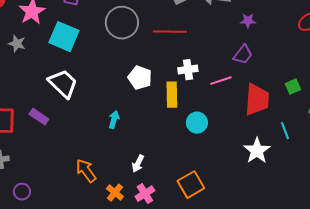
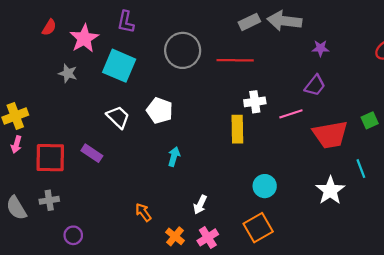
white pentagon: (140, 78) -> (160, 111), moved
white trapezoid: (63, 84) -> (118, 117), size x0.7
red trapezoid: (257, 100) -> (330, 135), turned 76
cyan circle: (197, 123) -> (265, 186), moved
orange arrow: (86, 171) -> (143, 212), size x0.7

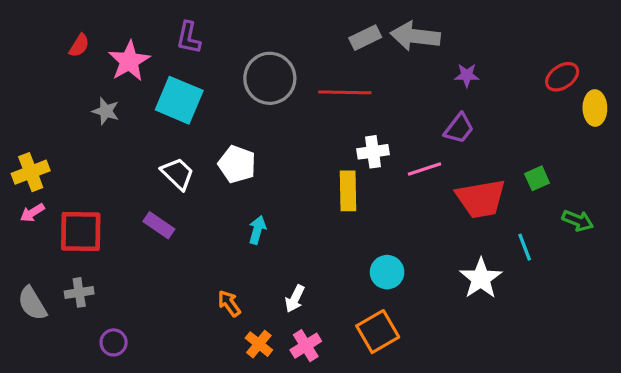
pink arrow: (16, 144) -> (32, 213), turned 42
purple rectangle: (92, 153) -> (159, 225), moved
orange arrow: (143, 212) -> (229, 303), moved

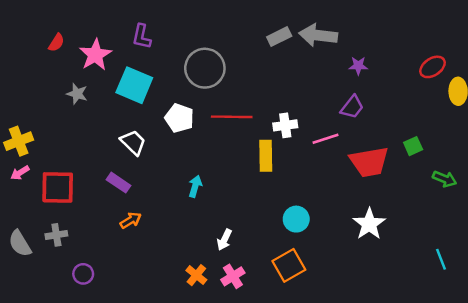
red line: (345, 92) -> (232, 117), moved
white pentagon: (237, 164) -> (179, 118), moved
cyan line: (525, 247) -> (441, 259), moved
orange arrow: (229, 303) -> (131, 220), moved, turned 95

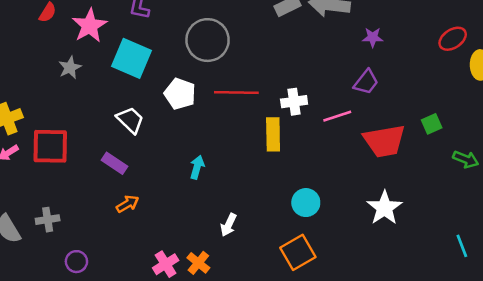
gray star: (77, 94) -> (70, 68), turned 30
red square: (58, 187) -> (50, 146), moved
pink cross: (233, 276) -> (166, 264), moved

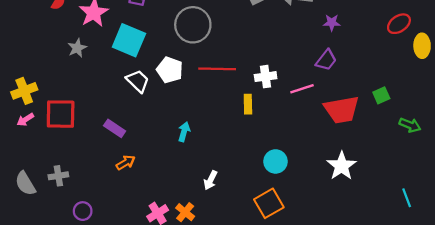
white trapezoid: (130, 120) -> (138, 81), moved
yellow rectangle: (273, 134) -> (248, 104), size x0.7

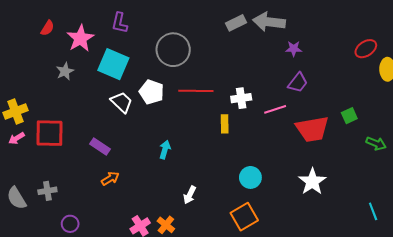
purple star: (332, 23) -> (294, 49), moved

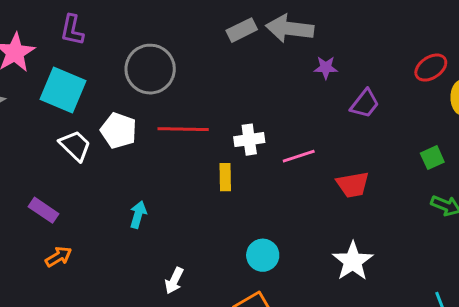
purple trapezoid: (298, 83) -> (365, 104), moved
green square: (349, 116) -> (432, 158), moved
red trapezoid: (312, 129) -> (353, 185), size x0.7

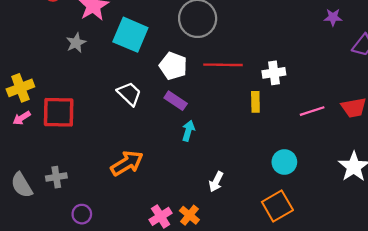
white trapezoid: (75, 146) -> (129, 94), moved
pink line: (299, 156) -> (312, 111), moved
purple rectangle: (44, 210) -> (176, 101), moved
orange arrow: (59, 257) -> (127, 163), size x1.6

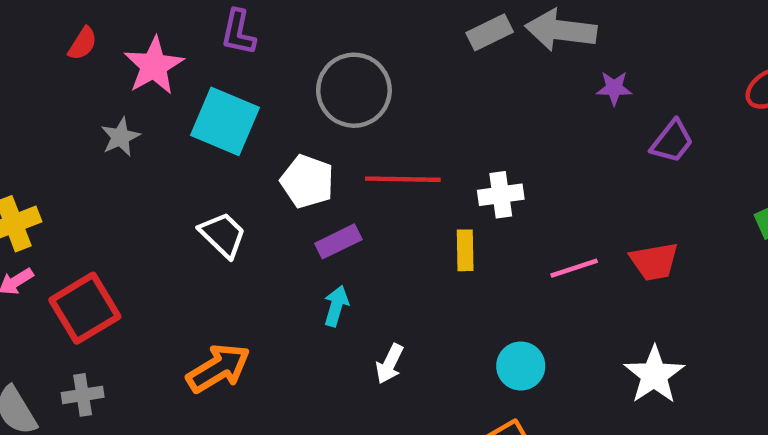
purple rectangle: (176, 101) -> (338, 241), moved, turned -60
red square: (59, 112) -> (85, 308), moved, turned -32
white arrow: (216, 182) -> (390, 364), moved

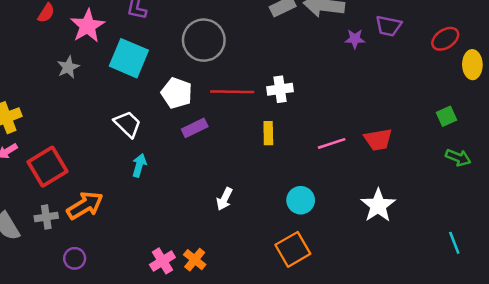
purple trapezoid: (672, 141) -> (388, 26), moved, turned 64
white cross: (501, 195) -> (280, 89), moved
cyan arrow: (336, 306) -> (139, 165), moved
orange arrow: (218, 368) -> (85, 205), moved

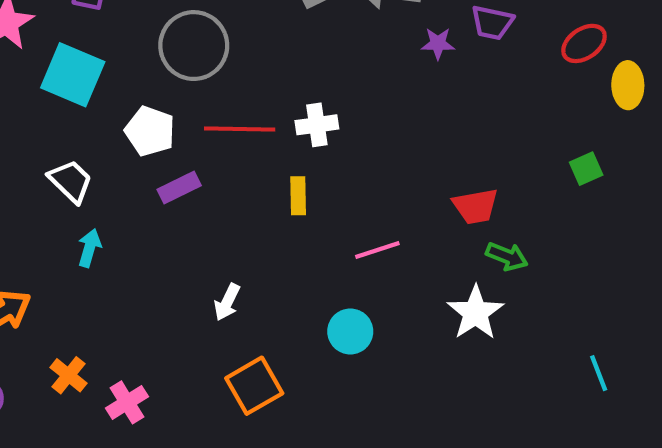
pink line: (332, 143) -> (377, 250), moved
green arrow: (458, 158) -> (507, 256), moved
cyan circle: (301, 200) -> (350, 331), moved
orange square: (293, 249) -> (254, 386), moved
orange cross: (195, 260) -> (69, 375), moved

